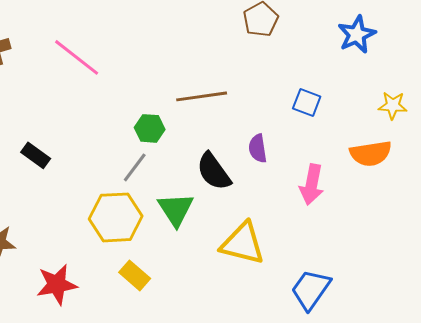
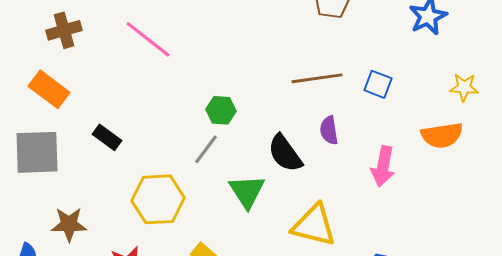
brown line: (202, 96) -> (317, 78), moved
yellow hexagon: (116, 217) -> (158, 199), moved

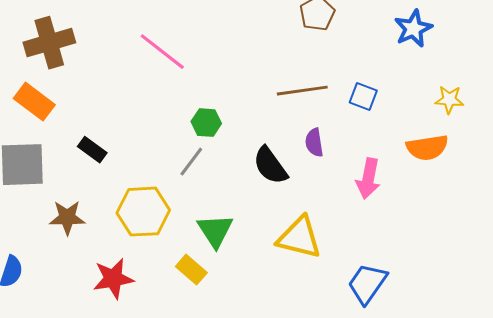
brown cross: (64, 30) -> (49, 43), size x1.4
pink line: (148, 39) -> (162, 52), moved
green triangle: (247, 191) -> (215, 231), moved
brown star: (69, 224) -> (67, 218), moved

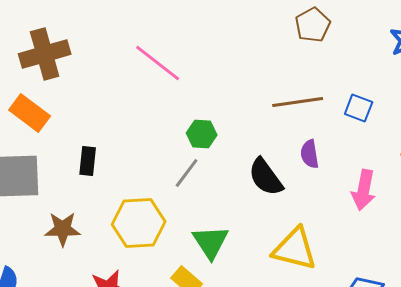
black rectangle: (92, 150) -> (88, 161), turned 60

